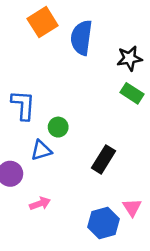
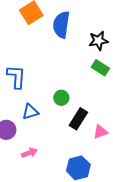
green circle: (58, 127) -> (61, 98), moved
pink triangle: (132, 207) -> (100, 132), moved, turned 42

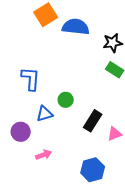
blue semicircle: (61, 25) -> (76, 27), turned 88
green circle: (61, 98) -> (66, 100), moved

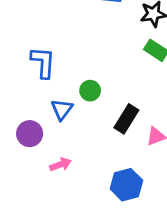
blue triangle: (45, 114) -> (62, 109), turned -36

